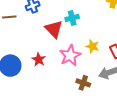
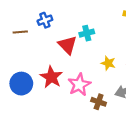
pink star: (70, 55) -> (79, 85), moved
red star: (39, 60) -> (51, 77), size x1.5

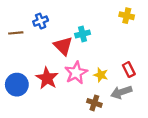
yellow star: (108, 63) -> (101, 75), moved
pink star: (79, 85) -> (76, 73), moved

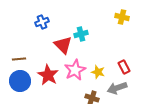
brown line: (16, 33) -> (19, 59), moved

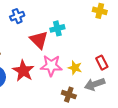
pink star: (75, 70) -> (51, 66), turned 30

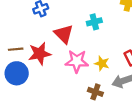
cyan cross: (57, 28) -> (94, 22), moved
red star: (23, 71) -> (40, 54), moved, turned 30

